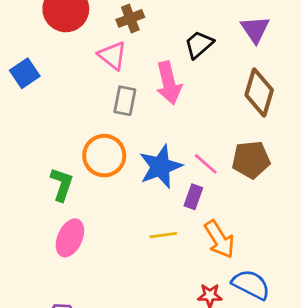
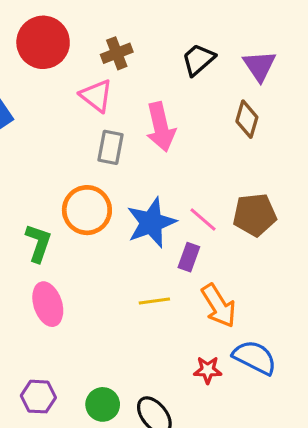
black trapezoid: (199, 45) -> (198, 60), moved
brown diamond: (259, 93) -> (247, 119), moved, size x0.7
pink ellipse: (70, 238) -> (48, 304), turned -42

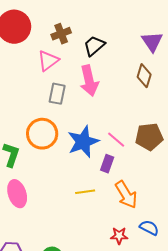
black trapezoid: (198, 60) -> (94, 46), moved
pink triangle: (96, 96) -> (48, 61), turned 45
blue semicircle: (255, 357) -> (149, 228), size x0.7

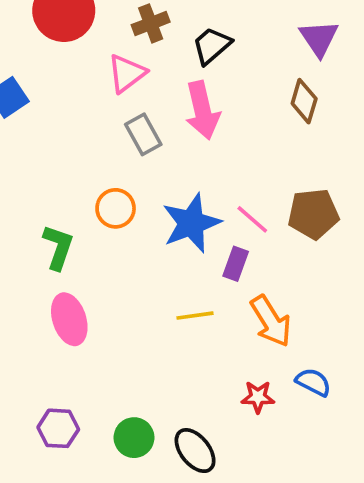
gray rectangle: (57, 94) -> (143, 134), turned -40
orange circle: (42, 134) -> (116, 208), size x0.7

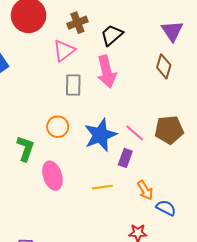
gray rectangle: (143, 134) -> (73, 85), turned 30
pink ellipse: (69, 319) -> (52, 176), moved
orange arrow: (271, 321) -> (145, 190), size x0.7
blue semicircle: (313, 382) -> (166, 208), moved

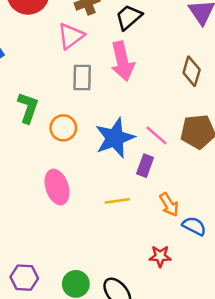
brown diamond: (164, 66) -> (192, 71), moved
green L-shape: (25, 149) -> (28, 108), moved

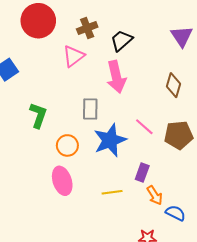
gray rectangle: (82, 78) -> (90, 109), moved
orange circle: (63, 128) -> (67, 145), moved
pink line: (156, 135) -> (144, 127), moved
purple rectangle: (145, 166) -> (142, 172), moved

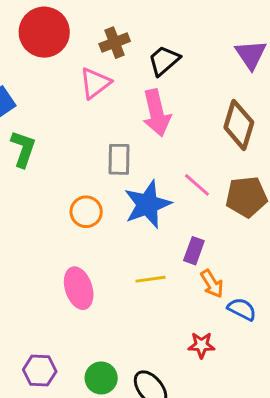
brown diamond: (173, 85) -> (239, 125), size x1.4
green L-shape: (38, 115) -> (23, 149), moved
pink ellipse: (62, 181) -> (79, 288), moved

